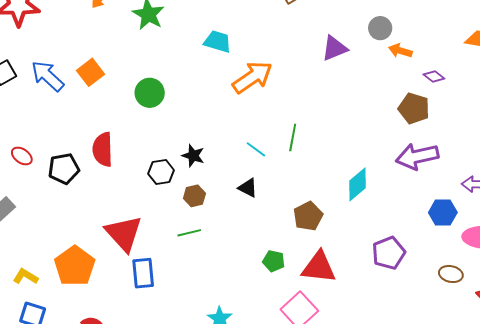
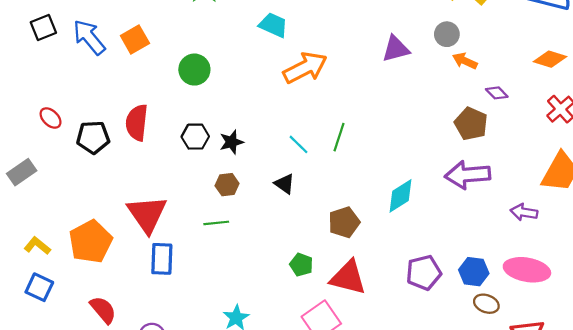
black star: (193, 156) -> (231, 142), turned 30
black hexagon: (161, 172) -> (195, 137), moved
blue hexagon: (443, 213) -> (474, 272), moved

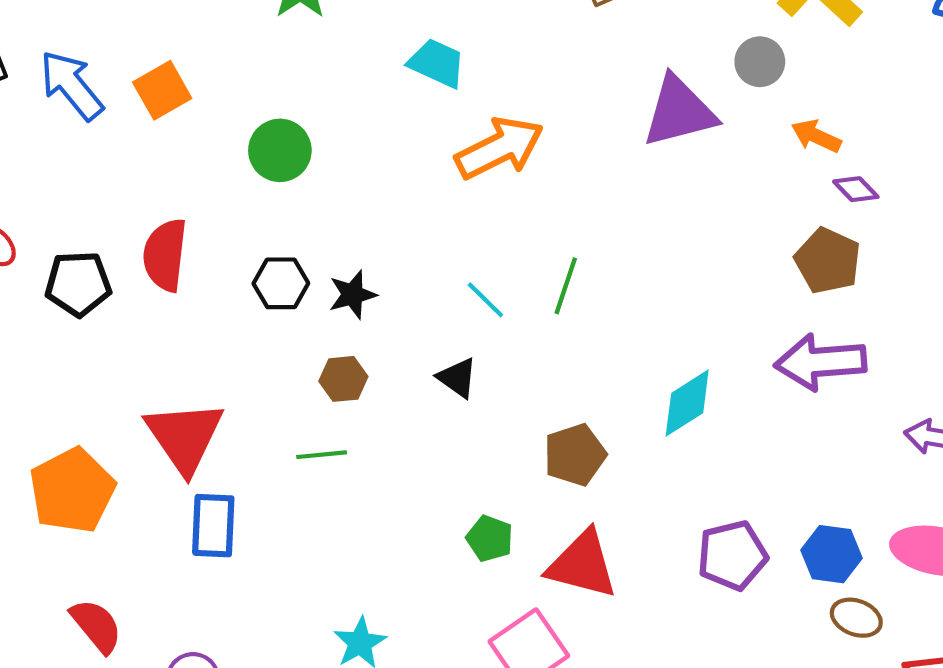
gray circle: (447, 34) -> (760, 62), moved
purple triangle: (396, 49) -> (679, 112), size x1.4
purple diamond: (497, 93) -> (856, 189), moved

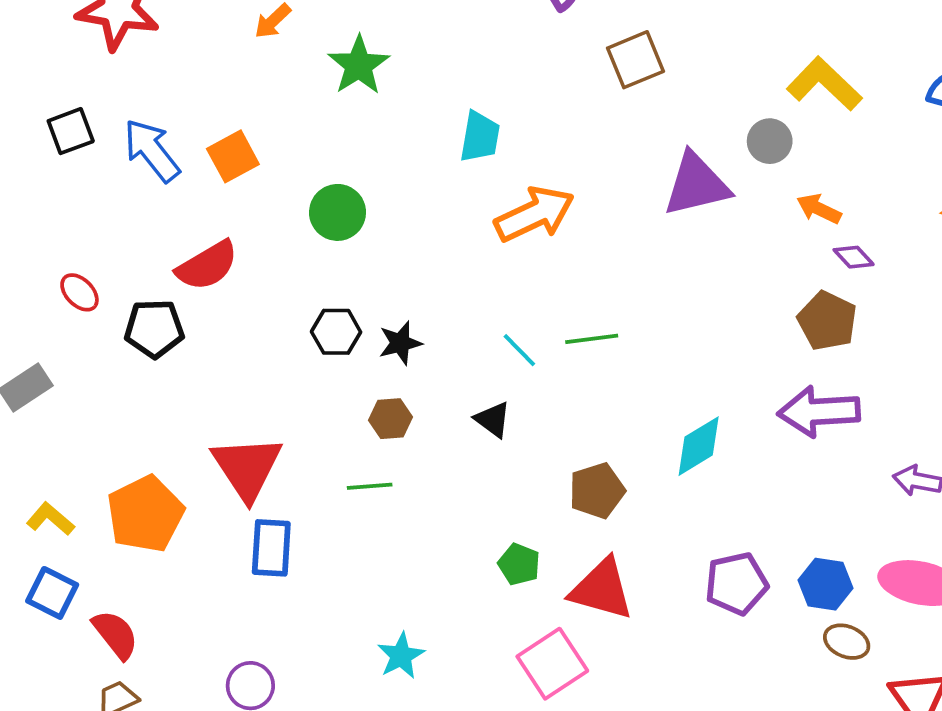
cyan trapezoid: (437, 63) -> (480, 137), turned 74
red semicircle: (165, 255) -> (207, 266), moved, turned -128
green line: (566, 286) -> (592, 339), turned 63
red semicircle: (96, 626) -> (115, 634), moved

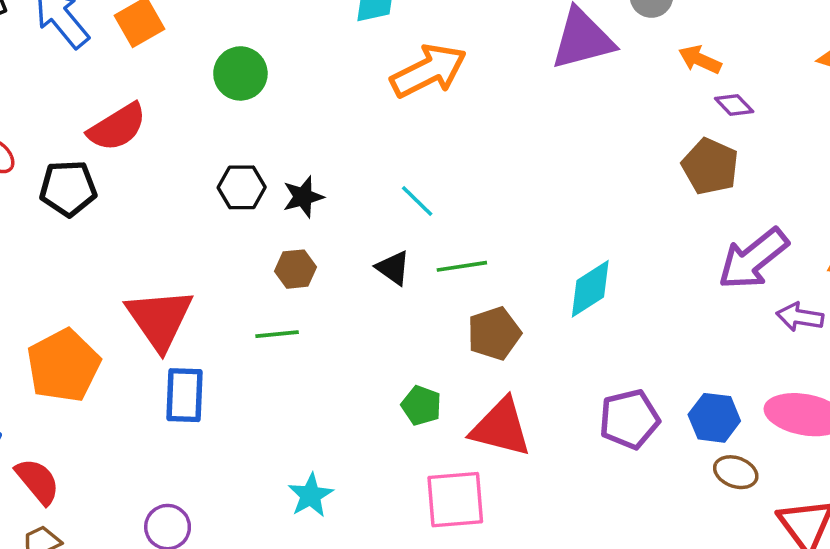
green line: (592, 339) -> (462, 266), moved
purple arrow: (819, 412) -> (753, 259), moved, turned -34
pink square: (552, 664) -> (455, 500), turned 30

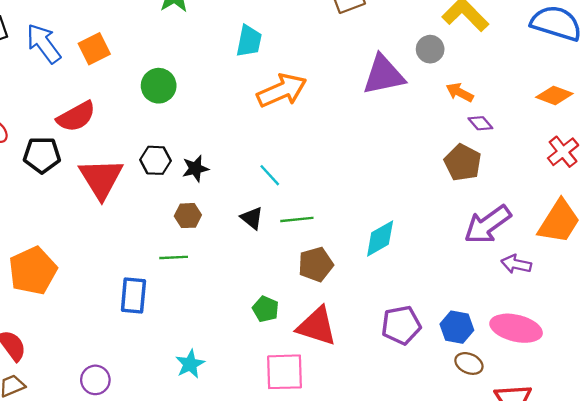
red triangle: (160, 319) -> (101, 179), moved
blue rectangle: (185, 395) -> (133, 295), moved

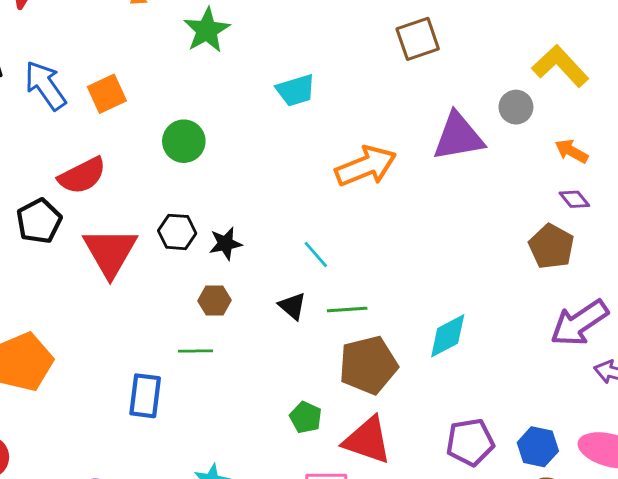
cyan trapezoid: (249, 41) -> (296, 90), turned 60
orange arrow: (282, 90) -> (366, 166), moved
orange arrow: (460, 92) -> (571, 151), moved
black pentagon: (42, 155) -> (39, 221), turned -30
brown pentagon: (316, 264) -> (368, 365), size x1.4

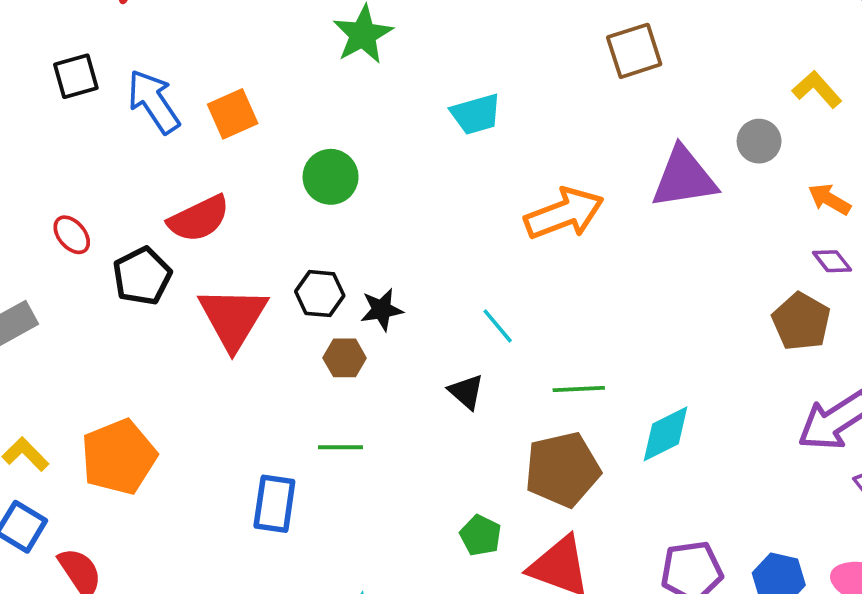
yellow L-shape: (560, 66) -> (817, 89), size x0.7
brown hexagon: (215, 301) -> (345, 358), moved
green line: (347, 309) -> (579, 389), moved

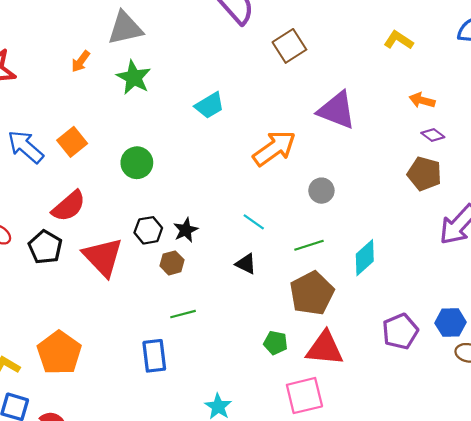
gray circle: (759, 141) -> (321, 191), moved
purple triangle: (684, 178) -> (337, 110), turned 45

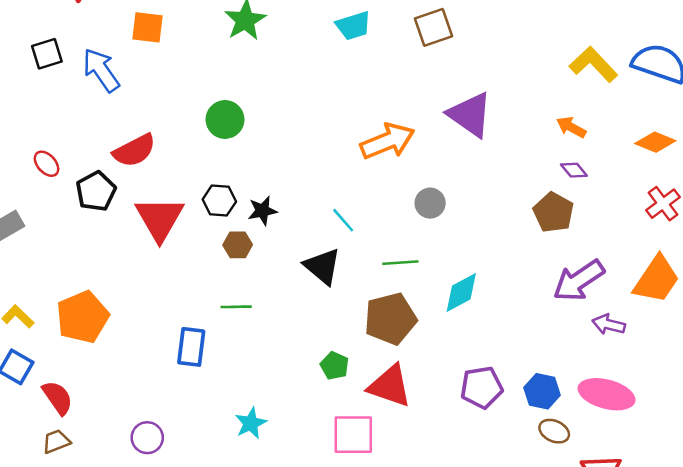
yellow L-shape: (399, 40) -> (593, 64), moved, size x1.4
cyan trapezoid: (209, 105) -> (353, 26), moved
orange square: (72, 142) -> (147, 27), moved, turned 32
black triangle: (246, 264) -> (322, 266), size x1.5

